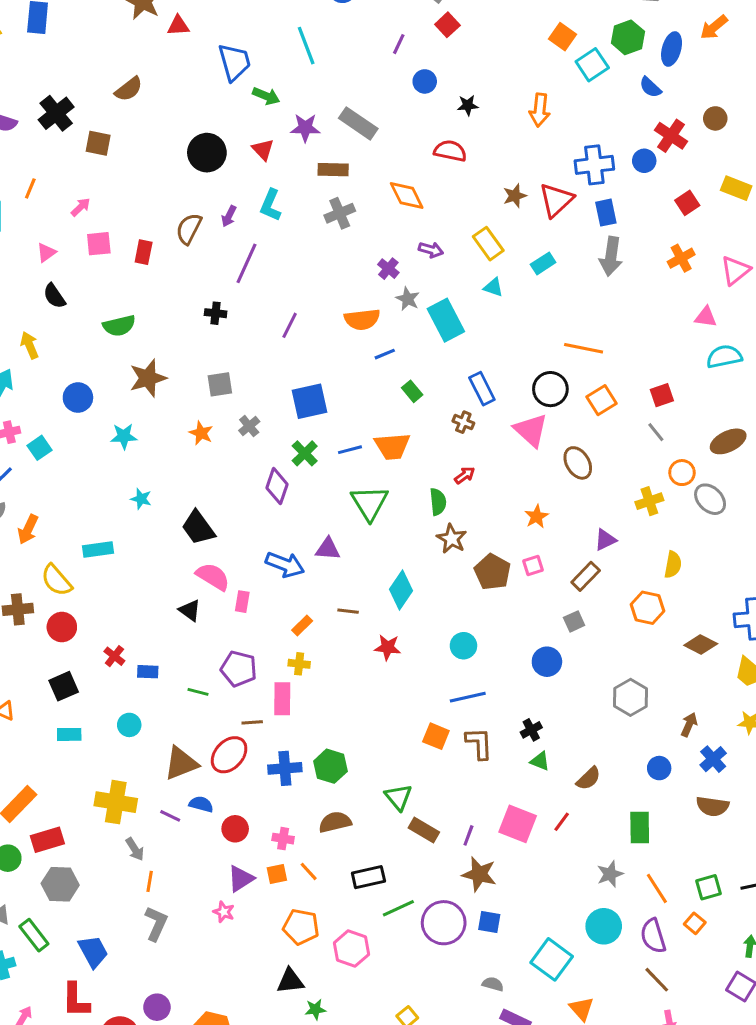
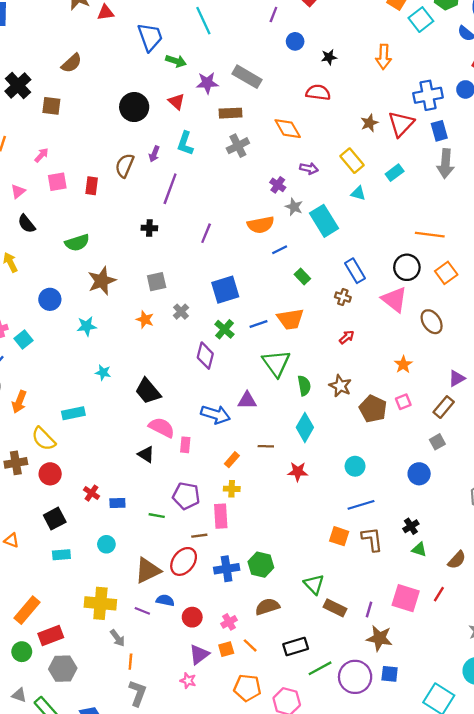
green semicircle: (438, 502) -> (304, 386), moved
pink cross: (283, 839) -> (229, 622), turned -35

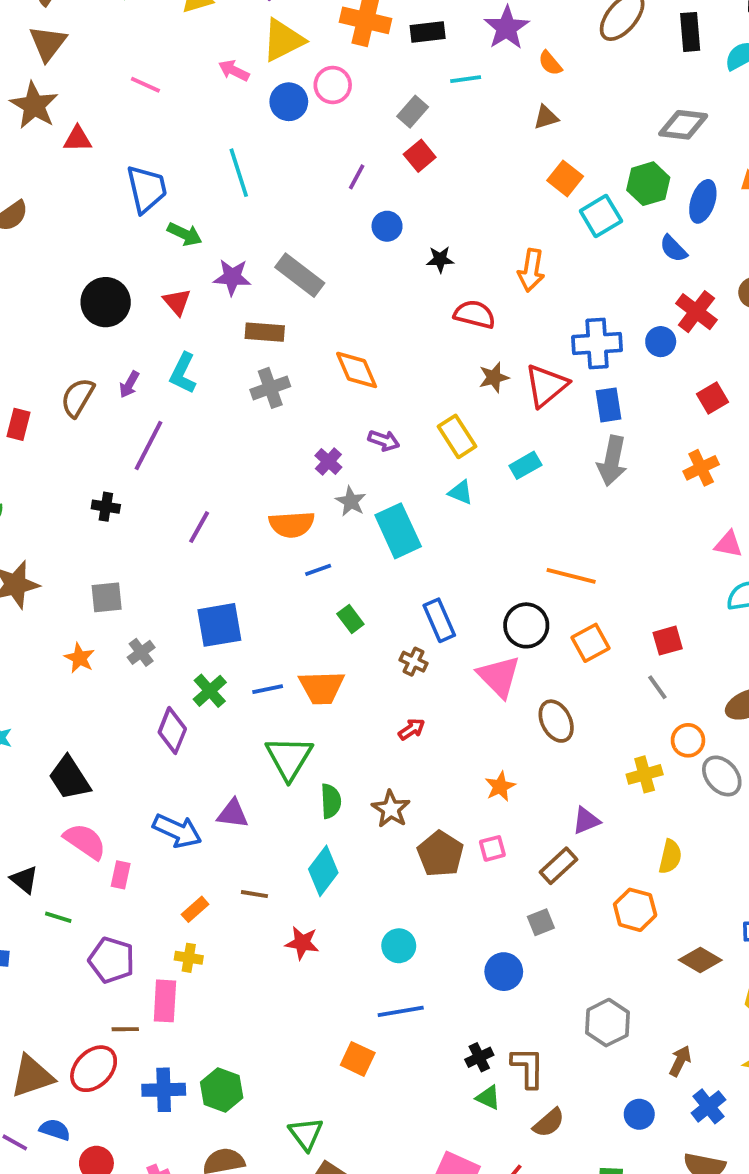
red semicircle: (318, 93) -> (475, 314), moved
black triangle: (146, 454) -> (24, 880), moved
green line: (157, 516) -> (58, 917), moved
brown L-shape: (372, 539) -> (528, 1067), moved

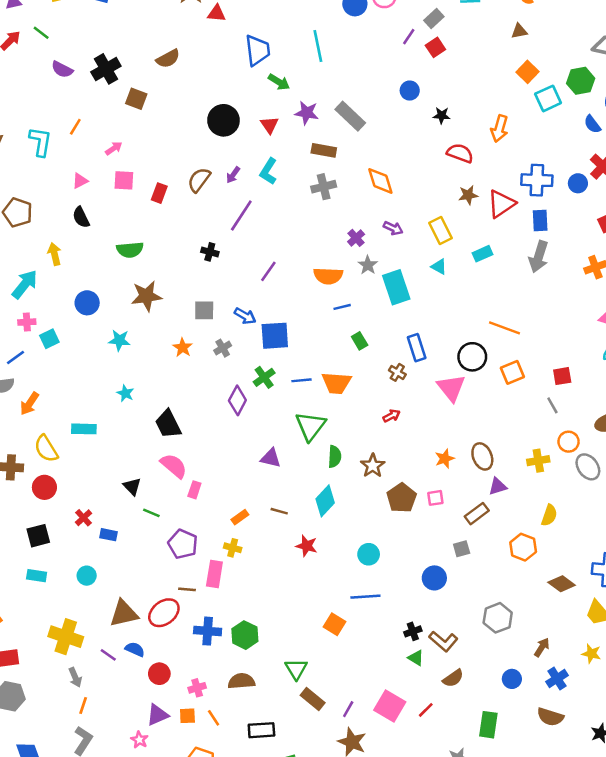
purple line: (357, 177) -> (409, 37), moved
brown ellipse: (556, 721) -> (482, 456), moved
blue arrow: (177, 831) -> (245, 316), moved, size x0.7
brown L-shape: (528, 1067) -> (443, 641), turned 124

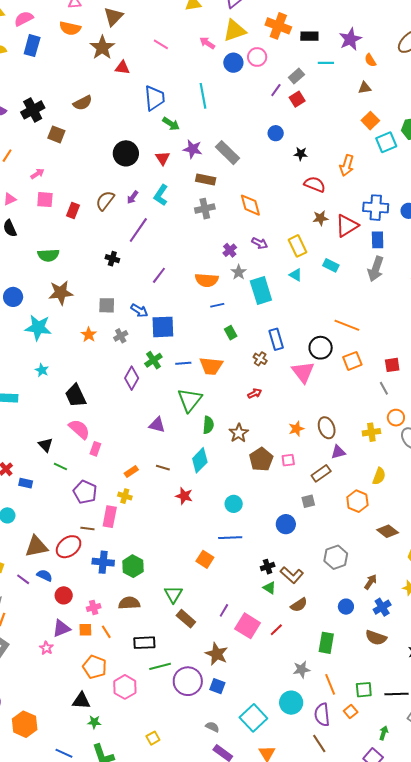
cyan rectangle: (483, 254) -> (331, 265), turned 49
cyan star: (119, 340) -> (38, 328), size x1.5
purple line: (348, 709) -> (224, 610), moved

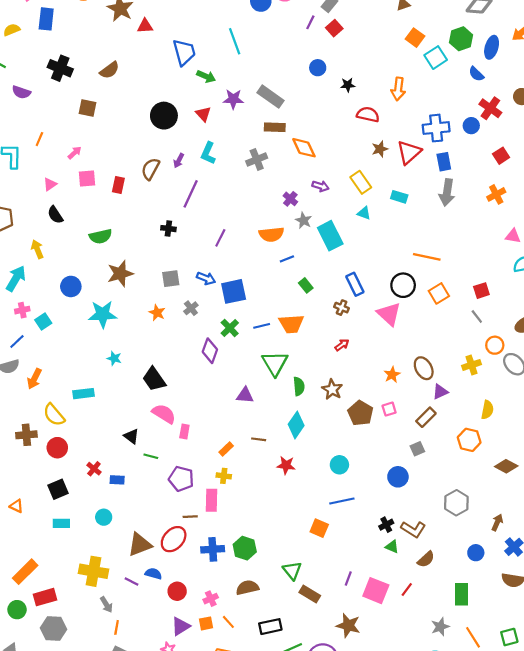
black cross: (33, 110) -> (60, 68), moved, turned -30
brown rectangle: (206, 179) -> (275, 127), moved

